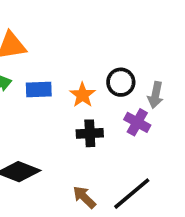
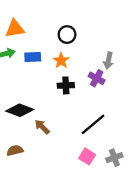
black circle: (121, 82) -> (67, 35), moved
brown arrow: (84, 197) -> (42, 127), moved

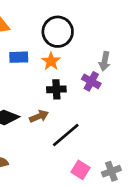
black circle: (67, 35) -> (58, 32), size x1.5
black line: (93, 124) -> (66, 135), moved
brown arrow: (42, 127) -> (39, 116), moved, turned 112

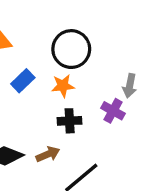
blue rectangle: (19, 57) -> (23, 81), turned -42
orange star: (51, 61) -> (63, 86), turned 30

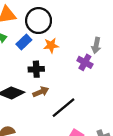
black circle: (71, 49) -> (39, 21), moved
black cross: (70, 121) -> (36, 69), moved

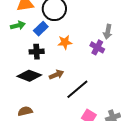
orange star: (51, 45) -> (65, 42), moved
black cross: (36, 69) -> (37, 52), moved

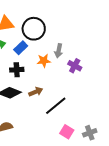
gray arrow: (108, 32) -> (59, 51), moved

